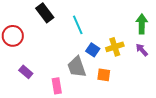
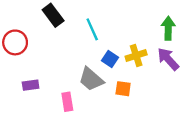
purple arrow: (142, 50) -> (168, 59), size x1.5
gray trapezoid: (77, 67) -> (91, 79), turned -30
purple rectangle: (26, 72) -> (31, 85), turned -48

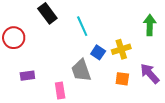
purple arrow: (168, 59) -> (150, 74), moved
gray trapezoid: (91, 79) -> (81, 70), turned 30
orange square: (123, 89) -> (122, 79), moved

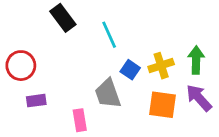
green arrow: (150, 25) -> (196, 60), moved
red circle: (14, 38) -> (21, 66), moved
orange square: (122, 79) -> (162, 105), size x1.5

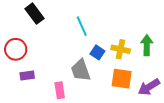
black rectangle: (63, 18) -> (35, 14), moved
yellow cross: (161, 66) -> (121, 49), turned 30
purple arrow: (199, 98) -> (149, 87), moved, turned -80

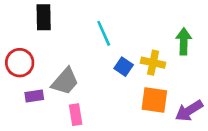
black rectangle: (35, 14) -> (44, 17), turned 36
green arrow: (147, 45) -> (184, 41), moved
gray trapezoid: (81, 70) -> (65, 81), moved, turned -120

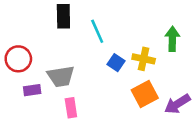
black rectangle: (44, 17) -> (63, 16), moved
gray trapezoid: (65, 81) -> (61, 76), turned 40
orange square: (154, 100) -> (145, 94), turned -36

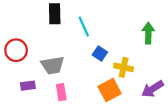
yellow cross: (144, 59) -> (124, 67), moved
purple rectangle: (32, 90) -> (28, 86), moved
orange square: (145, 94) -> (110, 90), moved

